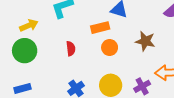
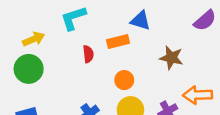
orange circle: (110, 47) -> (124, 80), moved
red semicircle: (71, 49) -> (88, 54), moved

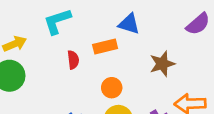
brown star: (171, 58) -> (162, 64), turned -30

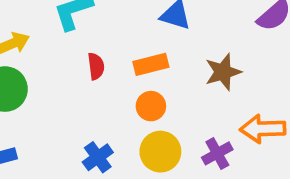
orange rectangle: (105, 46) -> (151, 64), moved

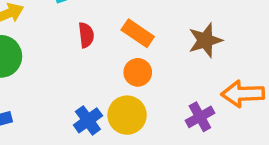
orange rectangle: (151, 64) -> (138, 33), turned 48
yellow circle: (160, 152) -> (127, 115), moved

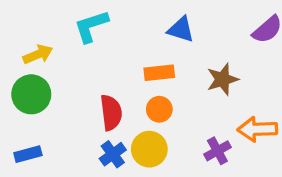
orange rectangle: (138, 33) -> (159, 73), turned -40
red semicircle: (86, 35) -> (111, 113), moved, size x1.5

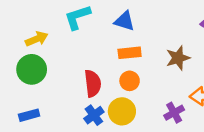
blue triangle: (181, 29) -> (124, 21), moved

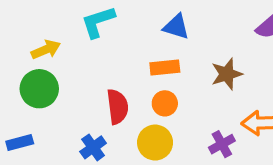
blue triangle: (124, 21) -> (176, 27), moved
blue rectangle: (29, 115) -> (20, 143), moved
blue cross: (94, 115) -> (93, 147), moved

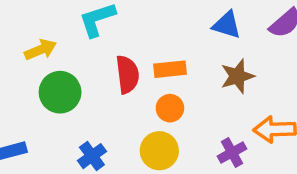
blue triangle: (176, 27) -> (227, 25), moved
green circle: (39, 89) -> (60, 92), moved
red semicircle: (118, 107) -> (127, 74), moved

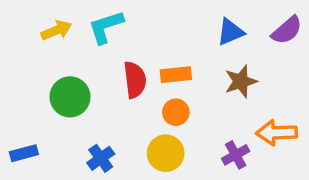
blue triangle: (227, 25) -> (230, 32), turned -40
yellow arrow: (41, 50) -> (56, 30), moved

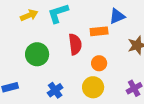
blue triangle: (230, 32) -> (117, 16), moved
orange rectangle: (176, 75) -> (99, 31), moved

